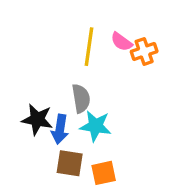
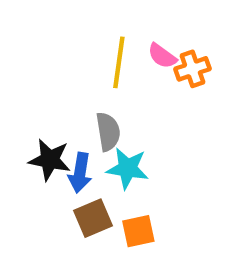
brown square: (70, 163) -> (93, 218), turned -32

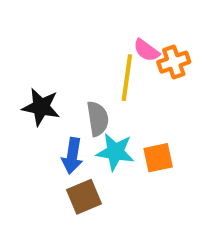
yellow line: (119, 62) -> (127, 78), moved
black star: (50, 160) -> (41, 107), moved
orange square: (138, 231) -> (158, 158), moved

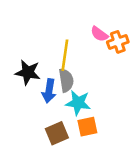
yellow line: (127, 78) -> (65, 55), moved
blue arrow: (72, 156) -> (49, 91), moved
orange square: (158, 158) -> (87, 127), moved

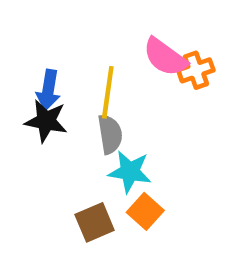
pink semicircle: (99, 34) -> (165, 57), size x1.5
blue arrow: (49, 91) -> (48, 90), moved
orange square: (87, 127) -> (145, 211), turned -36

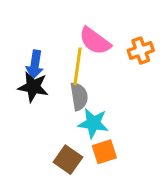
pink semicircle: (165, 57) -> (95, 41), moved
orange square: (145, 211) -> (104, 152), turned 30
brown square: (95, 222) -> (68, 160), turned -32

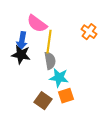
pink semicircle: (95, 41) -> (37, 24), moved
orange cross: (141, 50) -> (89, 32), turned -35

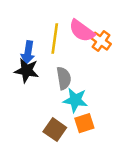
pink semicircle: (37, 24) -> (82, 31), moved
orange cross: (89, 32) -> (101, 41), moved
yellow line: (49, 42) -> (55, 38), moved

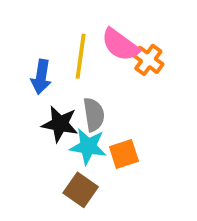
black star: (27, 71) -> (60, 124), moved
cyan star: (75, 100) -> (88, 147), moved
orange square: (84, 123) -> (124, 154), moved

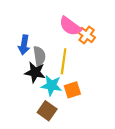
yellow line: (81, 56) -> (64, 61), moved
gray semicircle: (94, 115) -> (39, 56), moved

